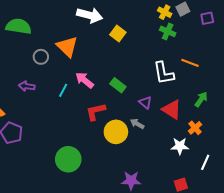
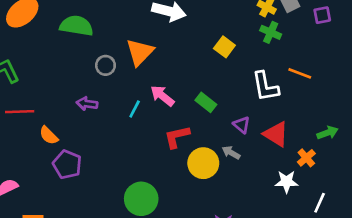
yellow square: (118, 33) -> (224, 47), moved
orange triangle: (67, 47) -> (140, 52), turned 30
green arrow: (201, 99) -> (327, 133), moved, turned 35

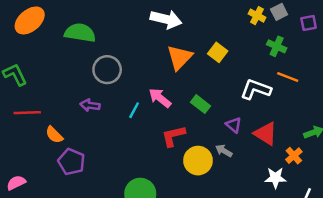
green cross: (271, 32) -> (277, 46), moved
orange triangle: (140, 52) -> (180, 57), moved
gray circle: (105, 65) -> (107, 70), size x1.5
white L-shape: (265, 87) -> (256, 89), turned 120

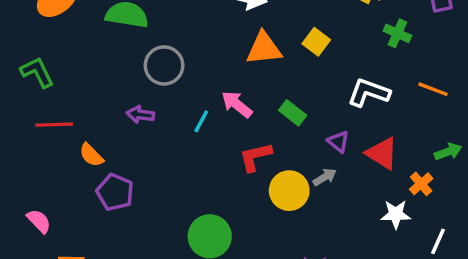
orange triangle: (180, 57) -> (264, 49), turned 40
orange line: (288, 77) -> (433, 89), moved
gray arrow: (224, 151) -> (325, 177), turned 119
pink semicircle: (16, 183) -> (39, 221), turned 72

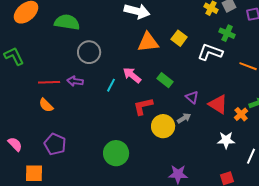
white L-shape: (369, 93) -> (210, 52), moved
red line: (54, 125) -> (49, 82), moved
orange cross: (421, 184) -> (241, 114), moved
purple pentagon: (115, 192) -> (55, 144), moved

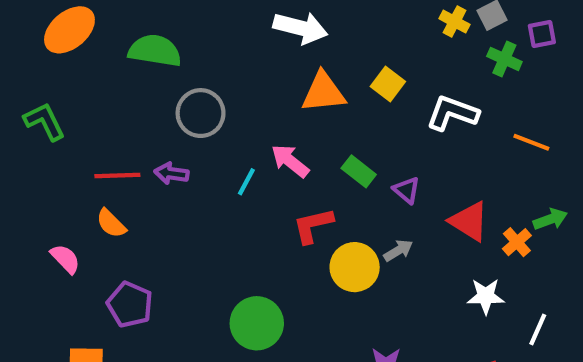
green cross: (227, 33) -> (504, 59), moved
purple triangle: (192, 97) -> (407, 190), moved
pink semicircle: (15, 144) -> (65, 259), moved

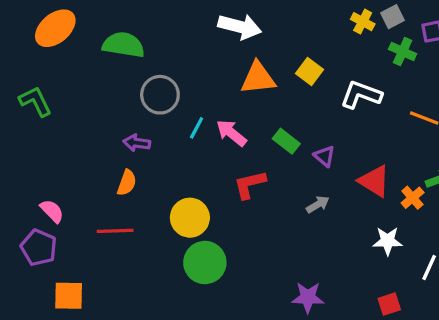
red line: (117, 176) -> (115, 231), moved
cyan line: (246, 182) -> (197, 128), moved
orange semicircle: (111, 223) -> (127, 183), moved, turned -115
yellow circle: (355, 267) -> (190, 218), moved
purple pentagon: (130, 305) -> (39, 248), moved

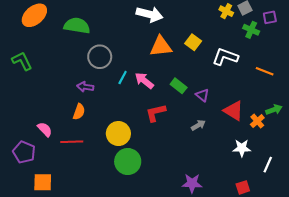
pink semicircle: (52, 211) -> (45, 129), moved

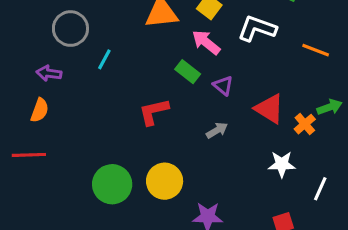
pink arrow: (144, 81) -> (206, 42), moved
yellow circle: (118, 134) -> (165, 181), moved

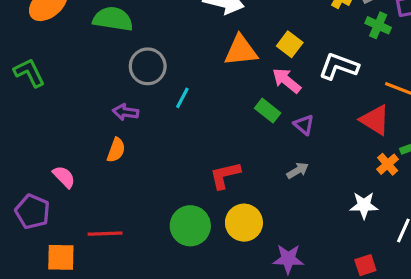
red triangle: (269, 109) -> (375, 120), moved
red L-shape: (154, 112) -> (225, 175), moved
red line: (29, 155) -> (105, 234), moved

